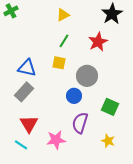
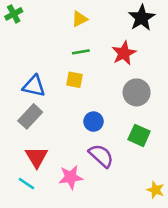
green line: (64, 41) -> (81, 52), turned 48
gray circle: (87, 76) -> (137, 92), moved
purple semicircle: (80, 123) -> (101, 156), turned 115
yellow star: (108, 141) -> (156, 190), moved

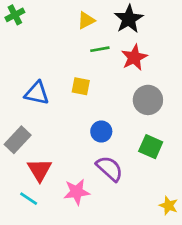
black star: (142, 18) -> (129, 19), moved
green line: (81, 52) -> (100, 49), moved
gray rectangle: (30, 116) -> (18, 140), moved

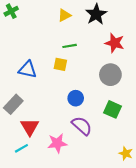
green line: (100, 49) -> (70, 46), moved
red star: (134, 57) -> (115, 43), moved, turned -30
cyan line: (29, 199) -> (21, 148), turned -64

